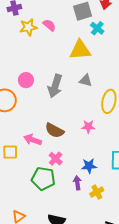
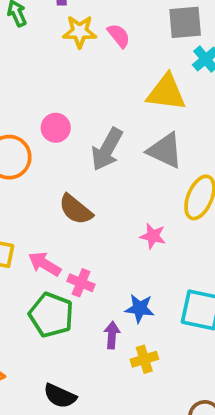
gray triangle: (86, 80) -> (165, 151), size x1.5
brown semicircle: (55, 130) -> (76, 209), moved
pink arrow: (33, 140) -> (45, 264), moved
pink cross: (56, 159) -> (81, 283), turned -32

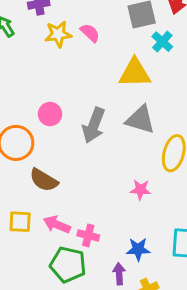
brown semicircle: (76, 209) -> (44, 180), moved

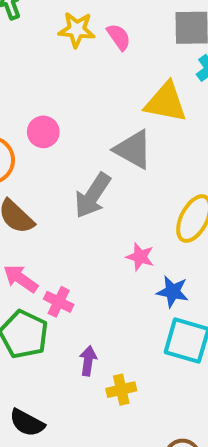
gray triangle: (140, 120) -> (133, 149), moved
gray arrow: (94, 125) -> (93, 195), moved
blue star: (138, 249) -> (173, 292), moved

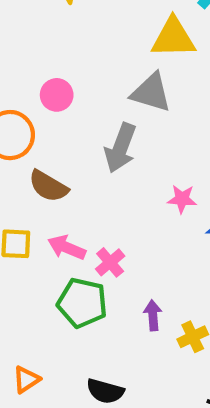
pink cross: (59, 302) -> (110, 262), turned 36

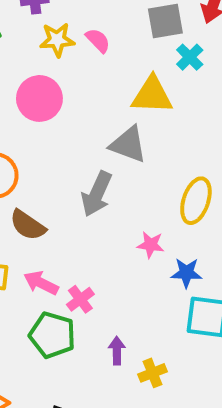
pink circle: (57, 95) -> (39, 98), moved, size x1.5

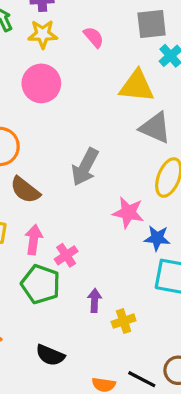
yellow star: (57, 40) -> (43, 34), moved
gray triangle: (128, 144) -> (155, 128), moved
pink star: (151, 245) -> (128, 213), size x1.4
pink arrow: (41, 283) -> (34, 240), turned 68

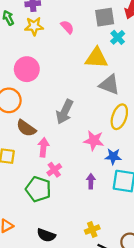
pink circle: (41, 83) -> (27, 69), moved
pink arrow: (34, 240) -> (43, 147), moved
purple arrow: (95, 301) -> (91, 181), moved
yellow cross: (124, 321) -> (92, 230), moved

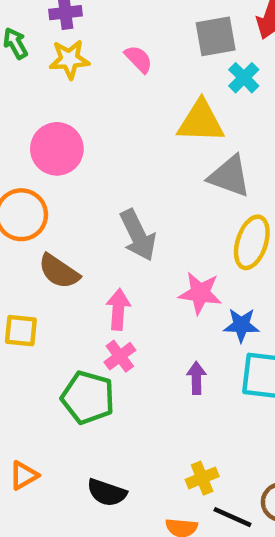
gray arrow: (65, 112) -> (138, 235), turned -50
pink arrow: (43, 147) -> (118, 309), moved

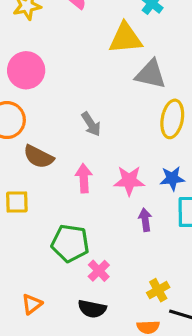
gray arrow: (138, 235) -> (91, 124), size x0.7
pink star: (200, 293) -> (129, 181), moved
pink cross: (120, 356) -> (99, 271), moved

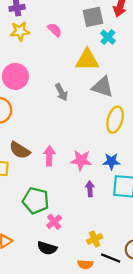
gray arrow: (91, 124) -> (61, 92), moved
brown semicircle: (38, 157) -> (20, 150), moved

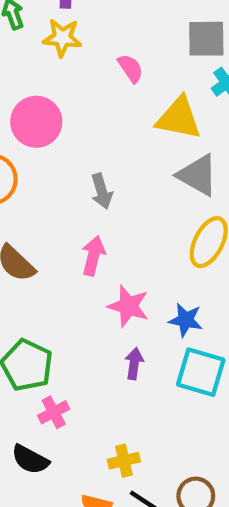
pink semicircle: (55, 30) -> (130, 68), moved
gray arrow: (61, 92) -> (102, 191), moved
pink arrow: (49, 156) -> (93, 256), moved

